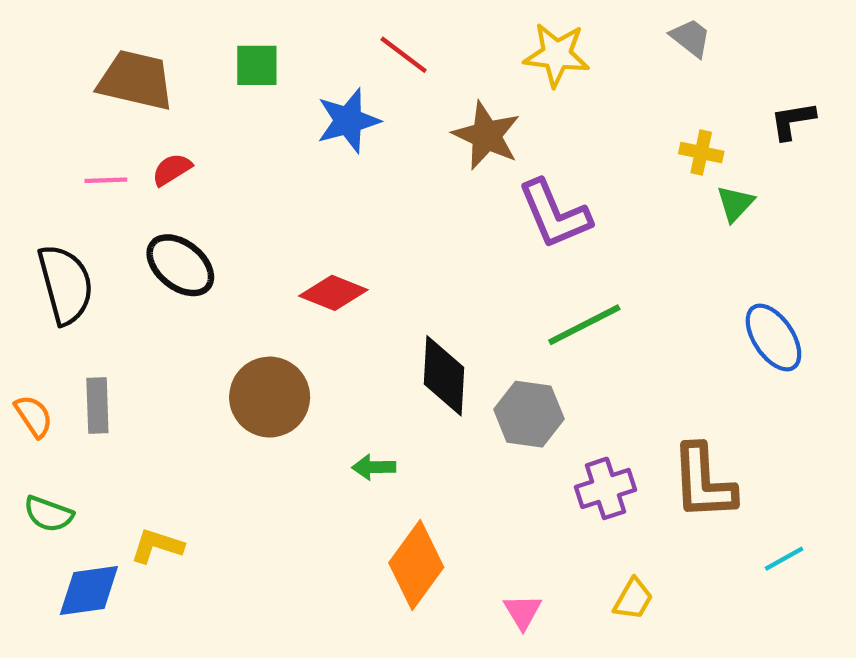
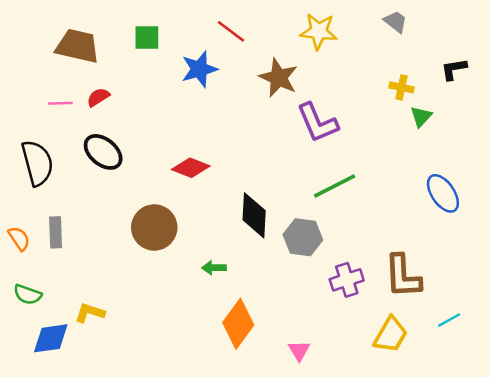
yellow trapezoid: (633, 599) -> (391, 335), moved, size x1.5

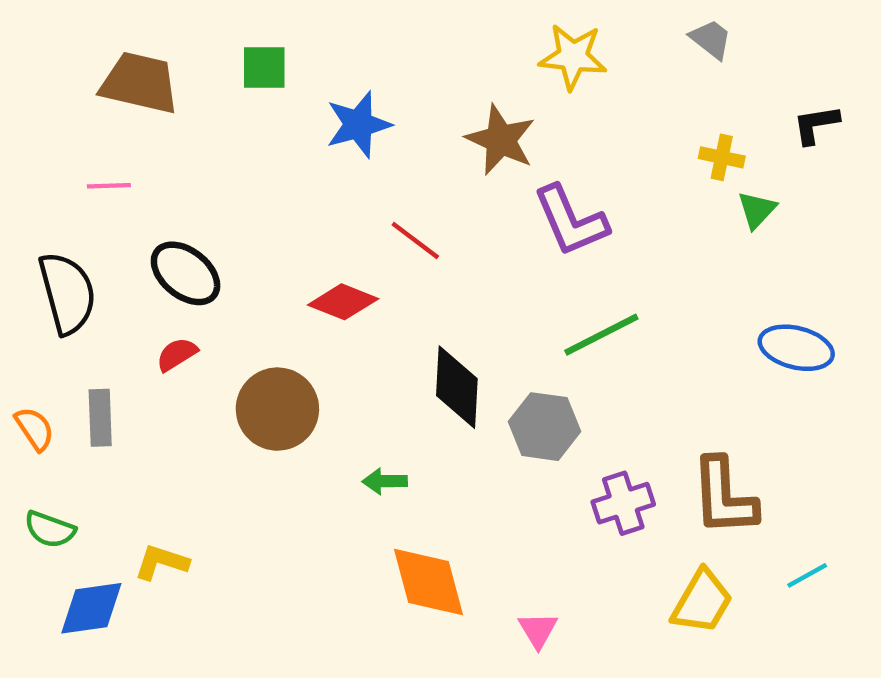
red line: (231, 31) -> (415, 241), moved
red semicircle: (98, 97) -> (177, 354), moved
blue ellipse: (443, 193) -> (796, 348), turned -42
orange diamond: (238, 324) -> (428, 582), turned -51

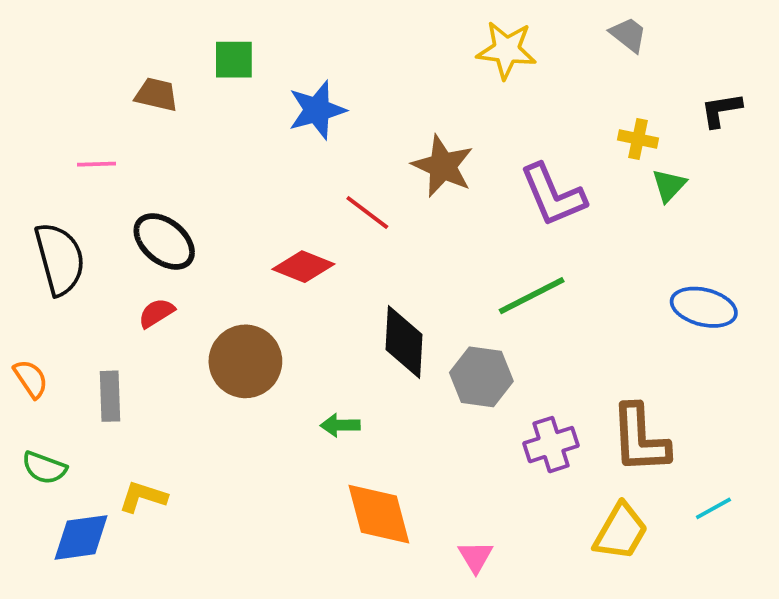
brown trapezoid: (140, 83) -> (156, 94), moved, size x0.6
brown star: (501, 140) -> (443, 166), moved
purple L-shape: (571, 221) -> (553, 195), moved
gray rectangle: (100, 418) -> (110, 396), moved

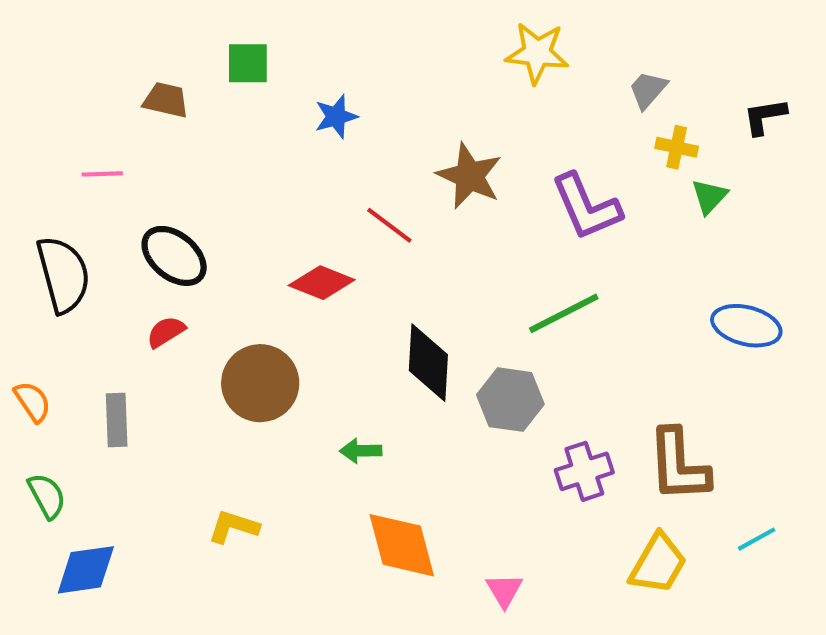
gray trapezoid: (628, 35) -> (648, 90), moved, turned -87
blue star: (317, 110) -> (336, 116), size x0.7
green semicircle: (44, 468) -> (47, 496), turned -138
yellow L-shape: (143, 497) -> (234, 527), moved

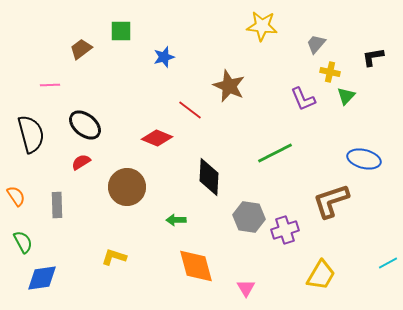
brown trapezoid: (166, 100) -> (81, 49), turned -50
purple L-shape: (586, 207) -> (303, 99), moved, size x0.7
gray hexagon: (510, 400) -> (249, 217), moved
brown L-shape: (679, 465) -> (331, 201), moved, turned 75
cyan line: (757, 539) -> (388, 263), moved

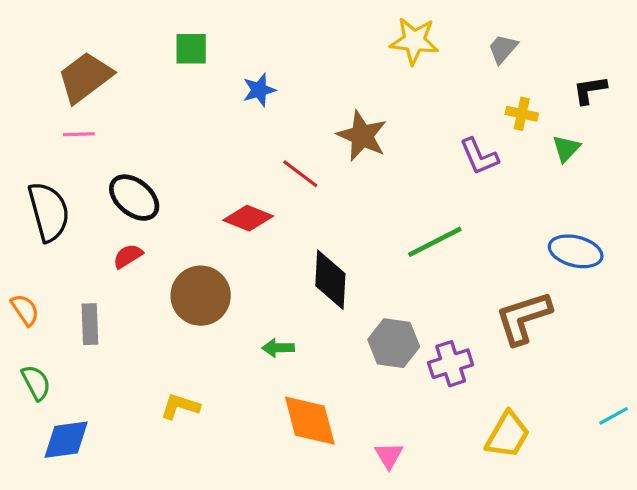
gray trapezoid: (316, 44) -> (503, 49), moved
brown trapezoid: (81, 49) -> (85, 77), moved, size x1.6
green triangle: (346, 96) -> (566, 148), moved

